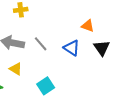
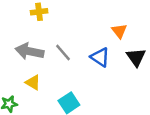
orange triangle: (88, 26) -> (119, 31), turned 32

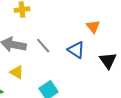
black triangle: (136, 57) -> (108, 60), moved

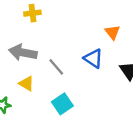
gray line: (43, 46) -> (56, 67), moved

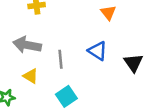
orange triangle: (112, 32) -> (108, 13), moved
gray line: (56, 67) -> (60, 59), turned 36

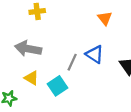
gray line: (60, 59) -> (72, 62), moved, turned 30
cyan square: (66, 96) -> (57, 86), moved

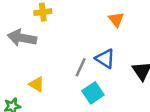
gray arrow: (28, 49) -> (22, 38), moved
cyan square: (57, 86) -> (93, 93), moved

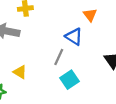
blue triangle: (105, 59) -> (74, 37), moved

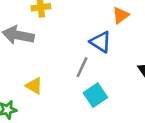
orange triangle: (90, 15) -> (121, 15), turned 32

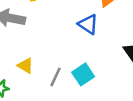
gray line: (82, 67) -> (56, 77), moved

